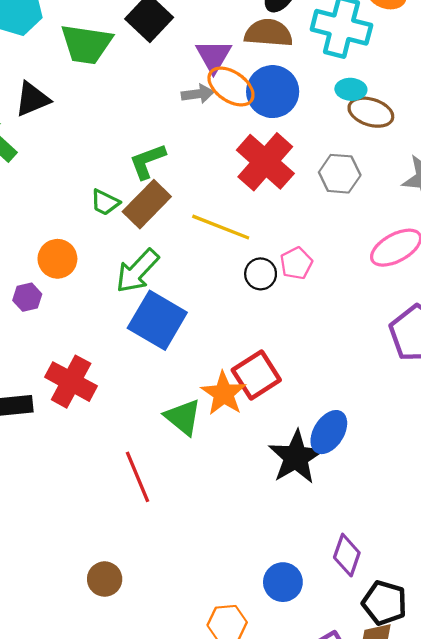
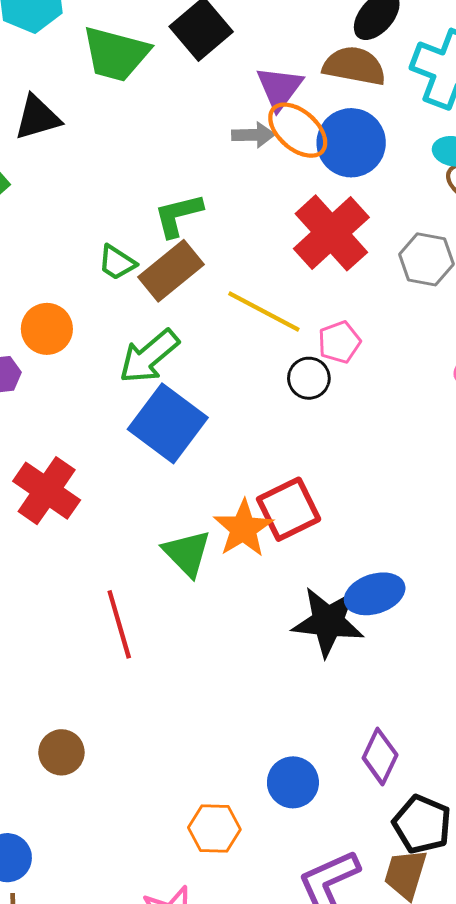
pink pentagon: (296, 263) -> (339, 342), moved
blue ellipse: (329, 432) -> (375, 594), turned 33
black star: (296, 457) -> (328, 622), turned 30

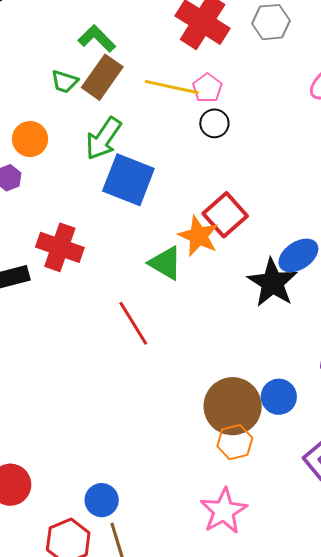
green L-shape: (178, 215) -> (97, 39), turned 75
pink pentagon: (339, 342) -> (207, 88), moved
black star: (328, 622) -> (272, 283), turned -30
brown circle: (61, 752) -> (233, 406), moved, size x1.8

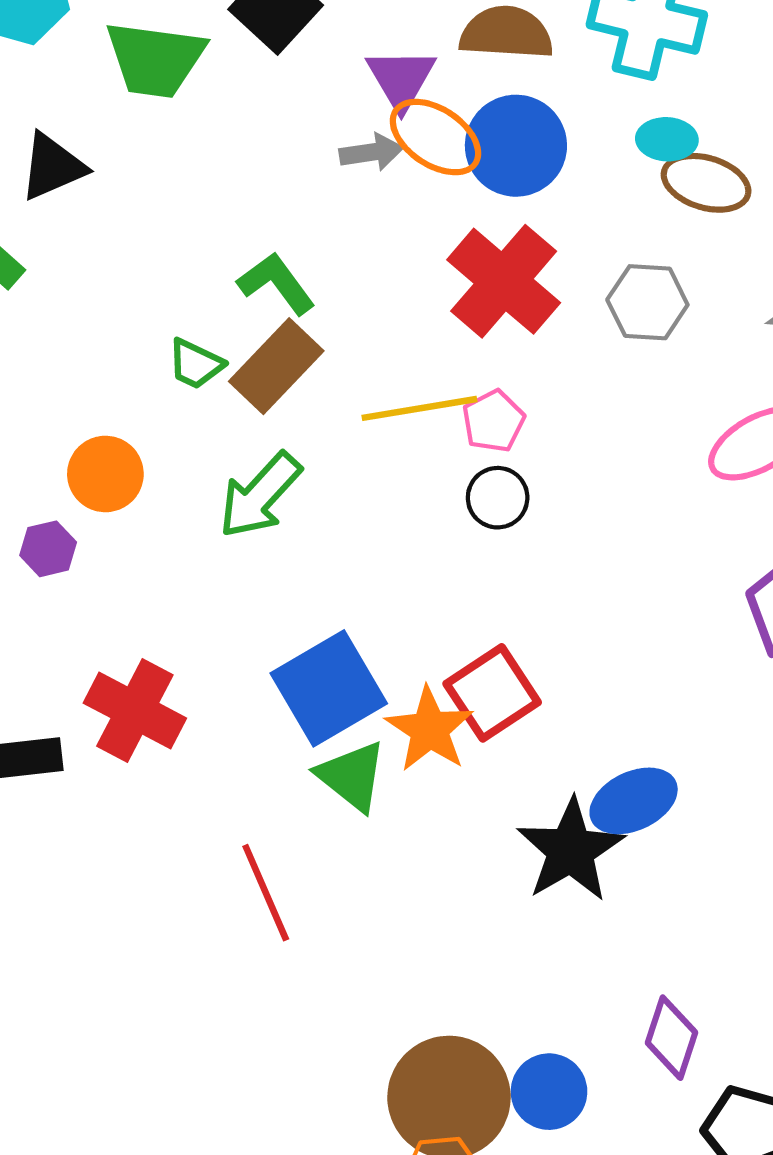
yellow line: (172, 87) -> (419, 408), turned -30
blue square: (128, 180) -> (329, 688), moved, turned 30

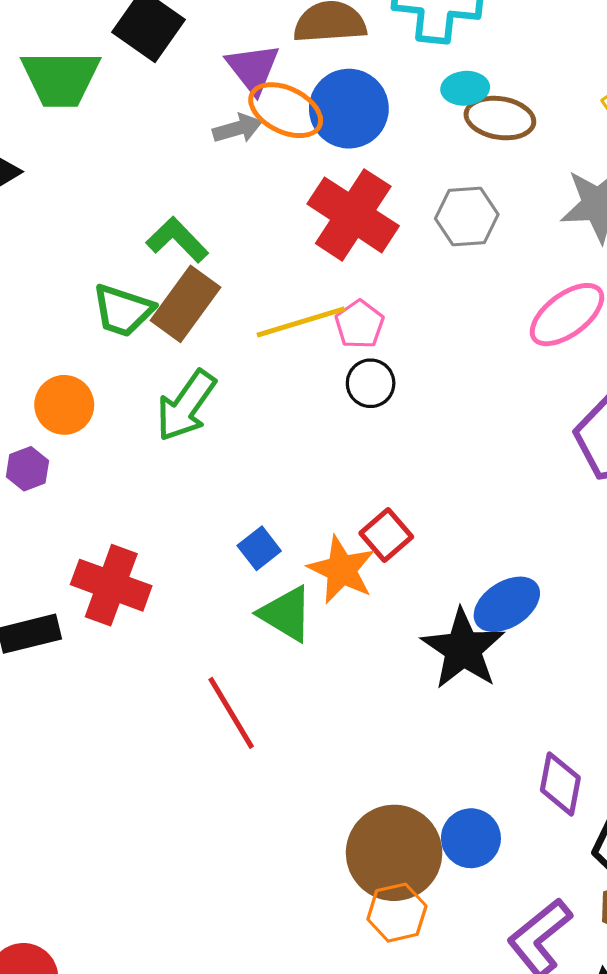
green trapezoid: (196, 364) -> (123, 310), size x1.4
blue square: (329, 688) -> (259, 548), size x0.5
red square: (492, 693) -> (386, 535), size x0.7

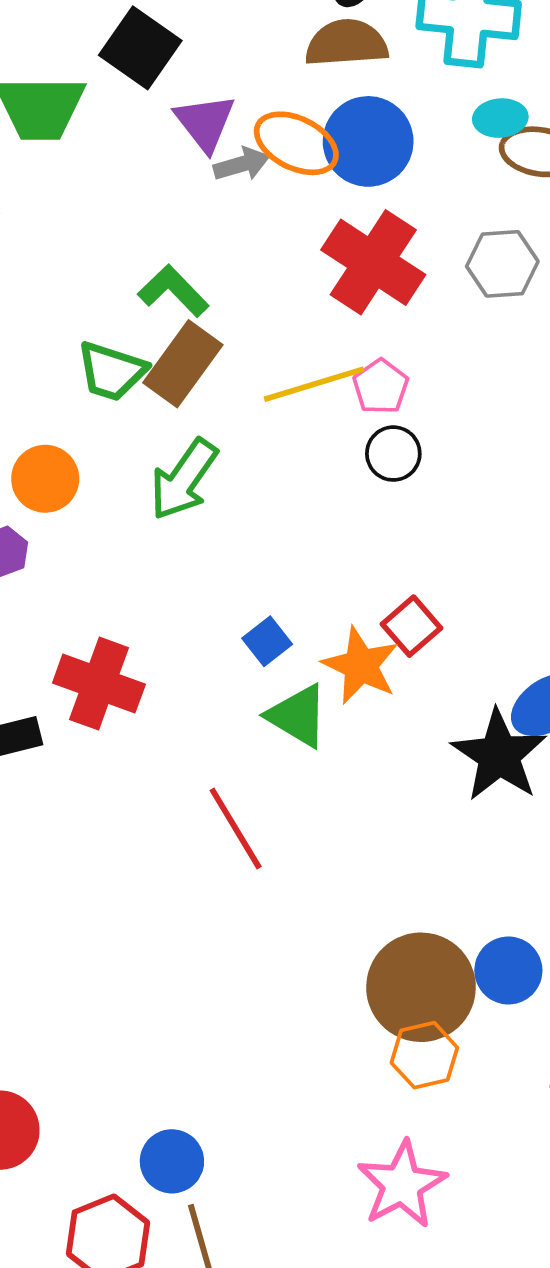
purple triangle: (253, 68) -> (205, 123), moved

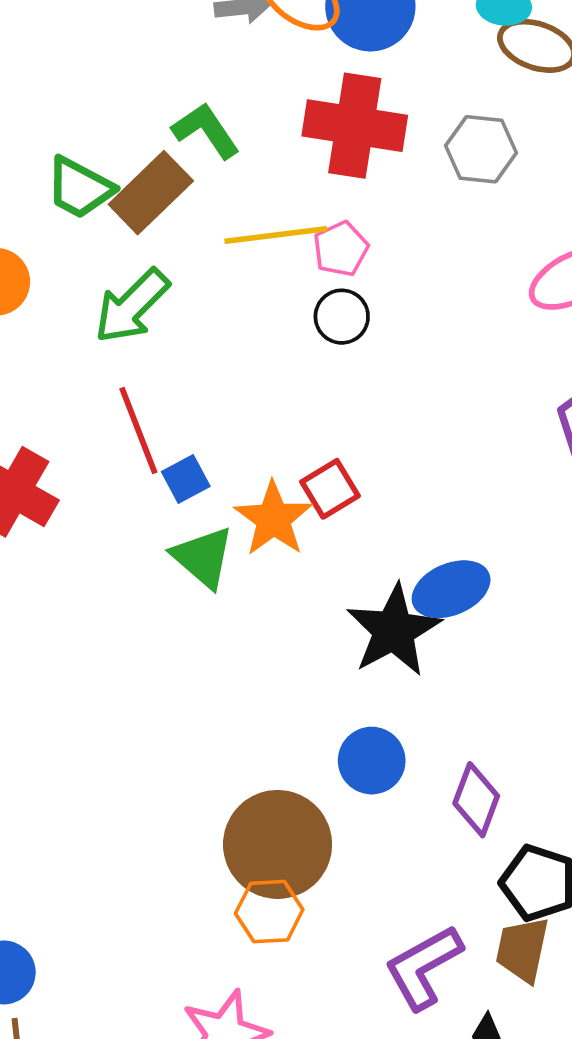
red cross: (373, 262) -> (355, 126), turned -34
green L-shape: (173, 291) -> (206, 131), moved
red line: (236, 829) -> (138, 431), moved
blue circle: (508, 970) -> (372, 761), moved

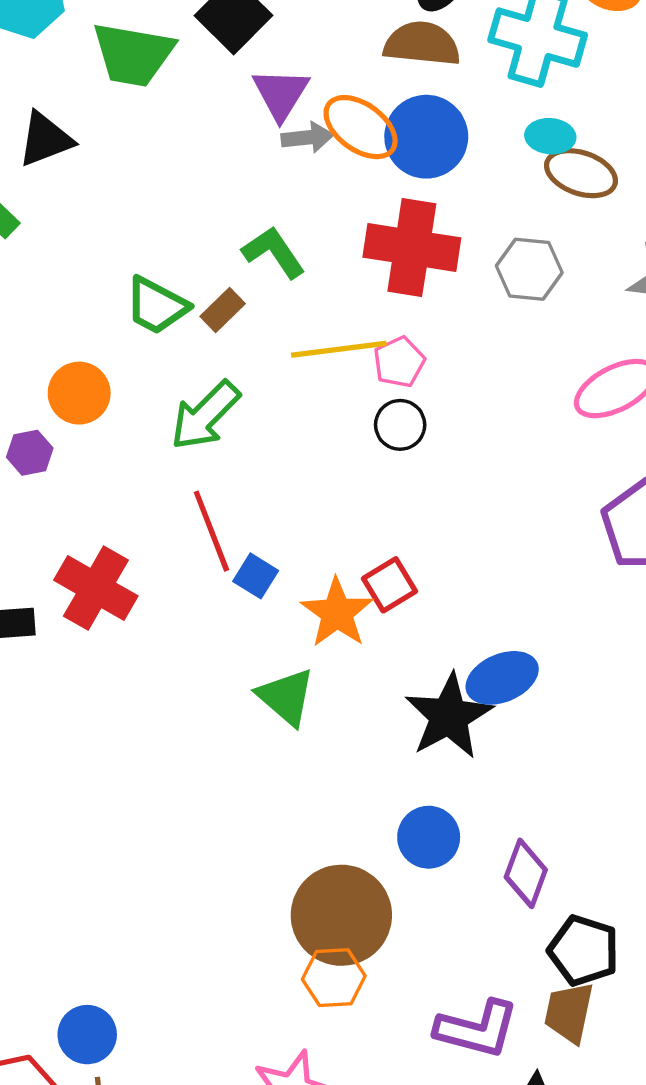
brown rectangle: (151, 193) -> (223, 310), size x0.6
blue square: (186, 479) -> (256, 576), turned -30
green triangle: (203, 557) -> (286, 697), moved
purple L-shape: (423, 967) -> (477, 1029), turned -136

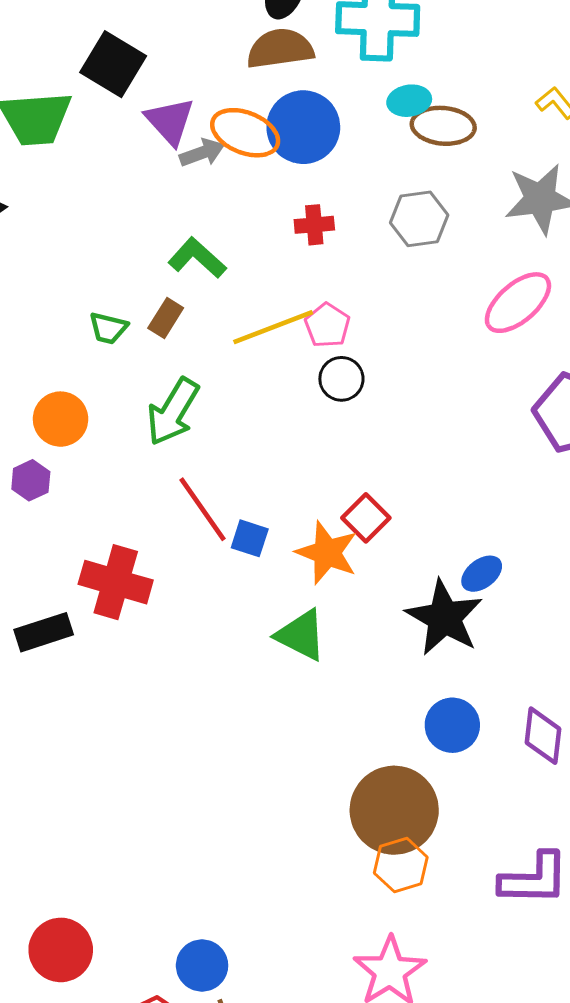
red cross: (412, 248) -> (314, 225), size x0.5
green trapezoid: (157, 306) -> (108, 328), size x0.7
blue ellipse: (502, 678) -> (482, 574), size x0.7

